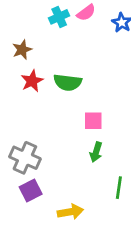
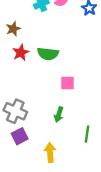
green arrow: (96, 152) -> (59, 115), moved
yellow arrow: (70, 212) -> (50, 152), turned -84

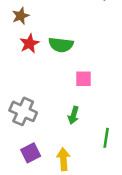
purple square: (20, 136) -> (31, 153), moved

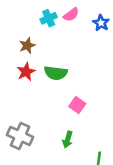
brown star: (21, 16) -> (27, 46), moved
pink square: (84, 79) -> (77, 105), turned 35

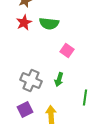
gray cross: (20, 136) -> (31, 81), moved

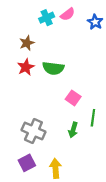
green arrow: (59, 80) -> (73, 130), moved
green line: (85, 98) -> (93, 118), moved

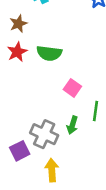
gray cross: (33, 131) -> (44, 134), moved
purple square: (27, 163) -> (20, 151), moved

